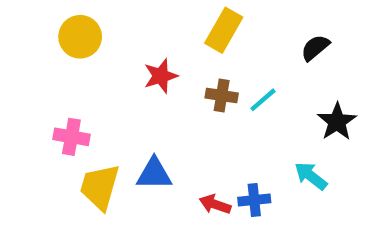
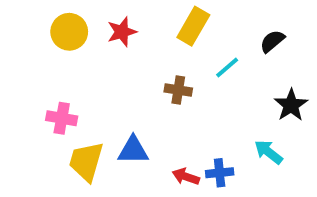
red star: (161, 76) -> (122, 32), moved
brown cross: (222, 96) -> (178, 90), moved
cyan line: (263, 100) -> (227, 67), moved

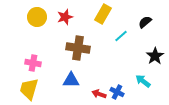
brown cross: (178, 90) -> (78, 48), moved, size x1.6
yellow trapezoid: (86, 161) -> (29, 89), moved
blue cross: (220, 173) -> (117, 92), turned 32

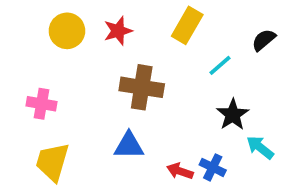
black star: (155, 56) -> (233, 115), moved
pink cross: (33, 63) -> (41, 104), moved

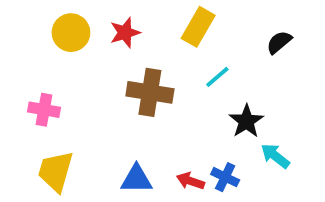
cyan line: (220, 65) -> (217, 77), moved
blue triangle: (129, 146) -> (136, 179), moved

